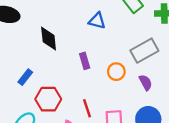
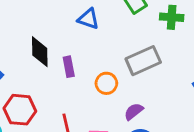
black diamond: (49, 39) -> (40, 52), moved
purple semicircle: (146, 83) -> (134, 111), moved, turned -105

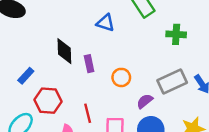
green cross: (172, 17) -> (176, 34), moved
gray rectangle: (143, 61) -> (172, 81), moved

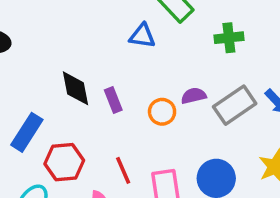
blue triangle: (105, 23) -> (142, 36), moved
blue rectangle: (26, 76) -> (27, 132), size x1.5
purple semicircle: (145, 101) -> (194, 96), moved, turned 35

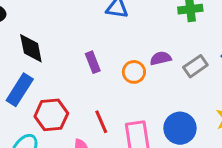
black diamond: (75, 88) -> (31, 48), moved
gray rectangle: (235, 105) -> (195, 66), size x0.7

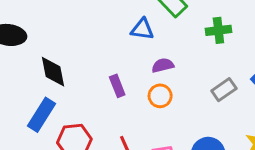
purple semicircle: (161, 58) -> (163, 65), moved

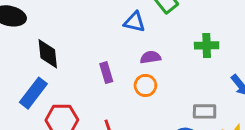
green cross: (218, 30) -> (207, 45), moved
gray rectangle: (224, 90) -> (205, 111), moved, turned 30

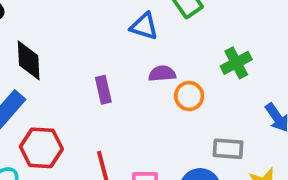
green cross: (207, 45) -> (236, 63), turned -30
orange circle: (145, 85) -> (189, 96), moved

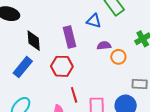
purple rectangle: (103, 90) -> (70, 37), moved, size x1.5
red hexagon: (41, 148) -> (62, 66), moved

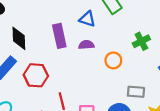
purple semicircle: (104, 46) -> (86, 45), moved
red hexagon: (62, 66) -> (36, 75), moved

